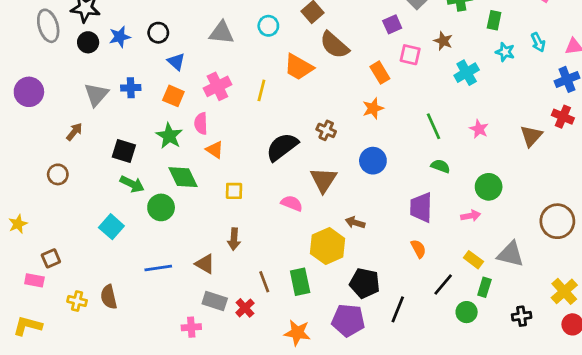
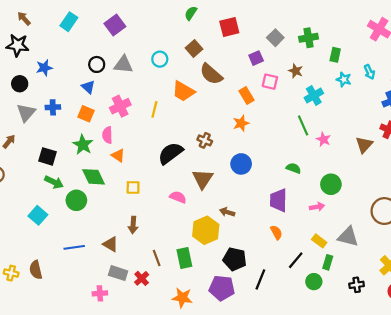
black circle: (158, 33) -> (97, 64), moved
black circle: (88, 42) -> (20, 84), moved
green line: (434, 126) -> (303, 125), moved

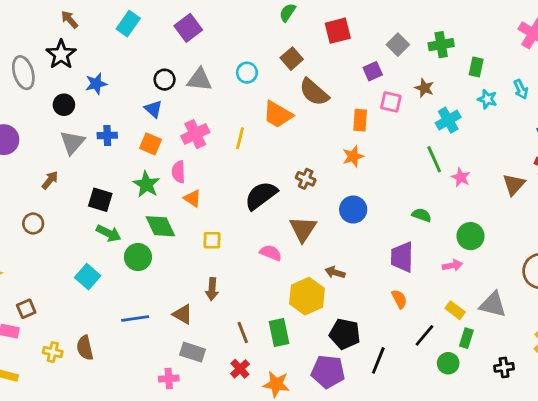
black star: (18, 45) -> (61, 54), turned 30
orange rectangle: (246, 95) -> (360, 120), turned 35
red cross: (142, 278) -> (240, 369), moved

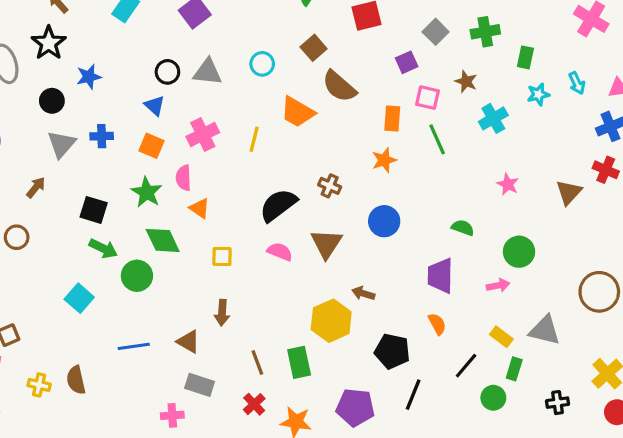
cyan star: (487, 99) -> (538, 94), turned -30
green line: (434, 159) -> (437, 139), moved
pink semicircle: (271, 253) -> (280, 252), moved
black pentagon: (345, 334) -> (392, 351), moved

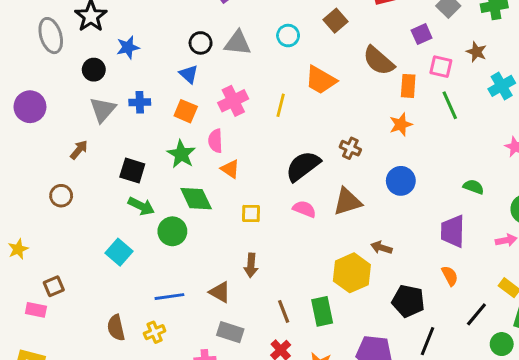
brown semicircle: (339, 86) -> (379, 61), moved
brown triangle: (326, 244) -> (347, 202), turned 40
yellow cross: (39, 385) -> (155, 332), moved, turned -36

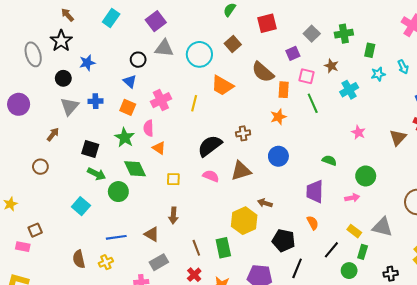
cyan circle: (288, 36) -> (199, 54), size x1.6
gray triangle: (238, 43) -> (164, 48), moved
brown cross: (350, 148) -> (243, 133), turned -32
gray rectangle: (230, 332) -> (159, 262), turned -48

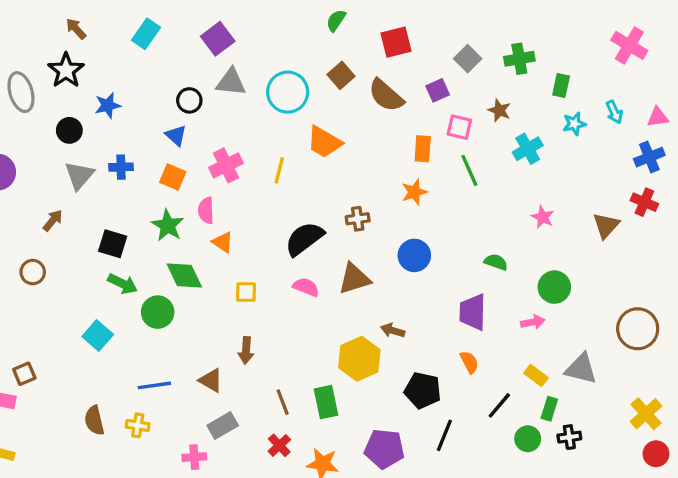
brown semicircle: (263, 72) -> (386, 95), moved
yellow cross: (106, 262) -> (138, 425), turned 32
black cross: (391, 274) -> (569, 437), moved

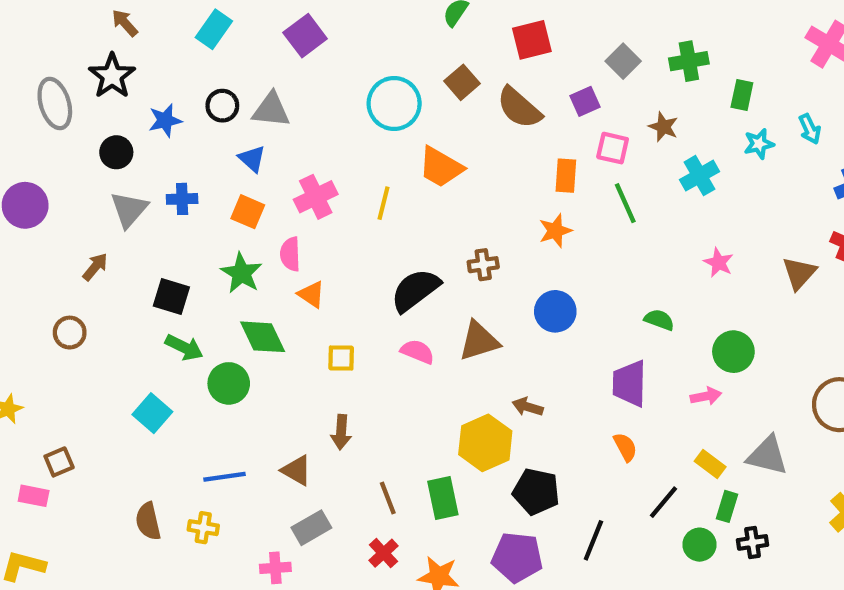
gray triangle: (231, 82) -> (271, 110), moved
black circle: (189, 100) -> (222, 106), moved
black pentagon: (423, 390) -> (536, 492), moved

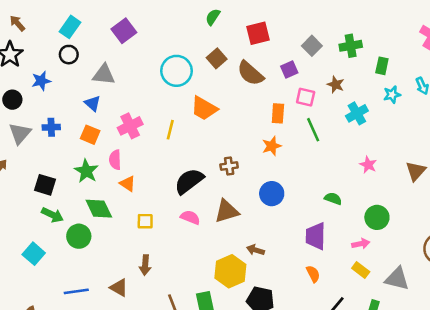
black circle: (222, 106) -> (69, 55), moved
yellow rectangle: (710, 464) -> (361, 270), moved

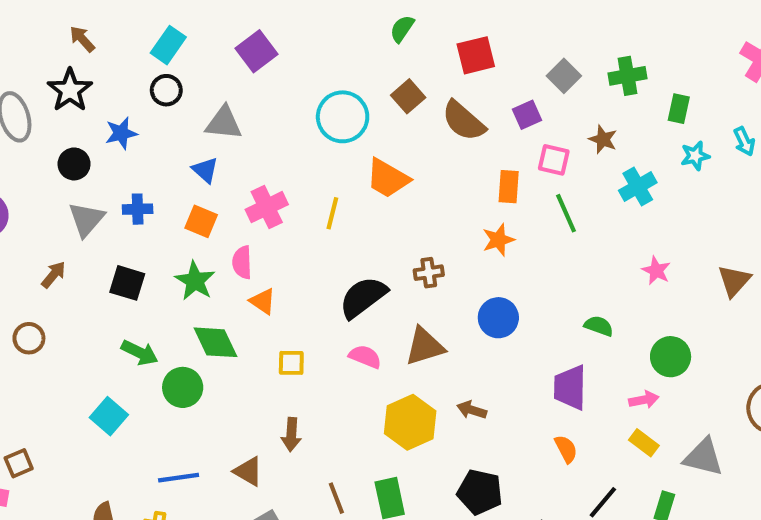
black square: (45, 185) -> (127, 283), moved
yellow hexagon: (230, 271) -> (410, 422), moved

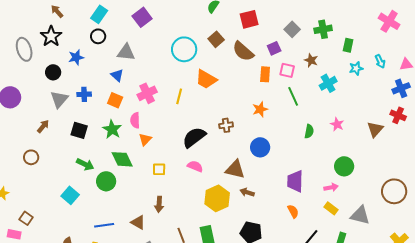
orange rectangle: (509, 187) -> (265, 74), moved
orange triangle: (263, 301) -> (145, 139), turned 40
green semicircle: (599, 326) -> (309, 131), moved, turned 80
brown triangle: (425, 346) -> (235, 169), moved, turned 30
brown square: (19, 463) -> (26, 218), turned -32

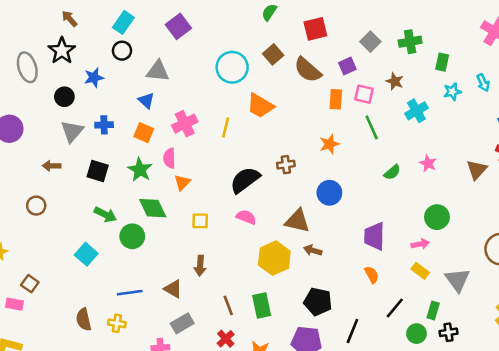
brown arrow: (43, 126) -> (52, 166), turned -128
green semicircle: (309, 131) -> (392, 172), turned 40
gray triangle: (360, 215) -> (457, 280), turned 40

